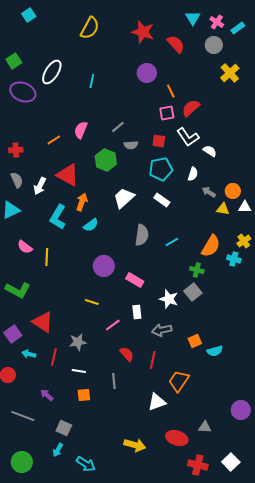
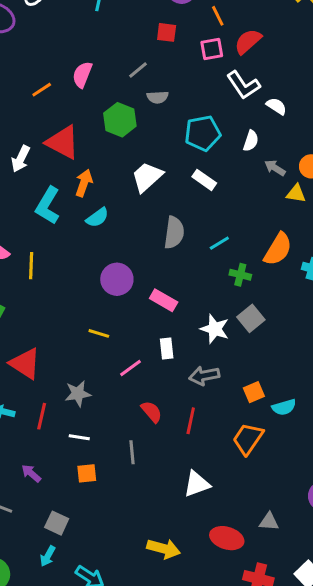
red square: (159, 141) -> (167, 32), moved
green cross: (197, 270) -> (240, 275), moved
orange trapezoid: (179, 381) -> (248, 439), moved

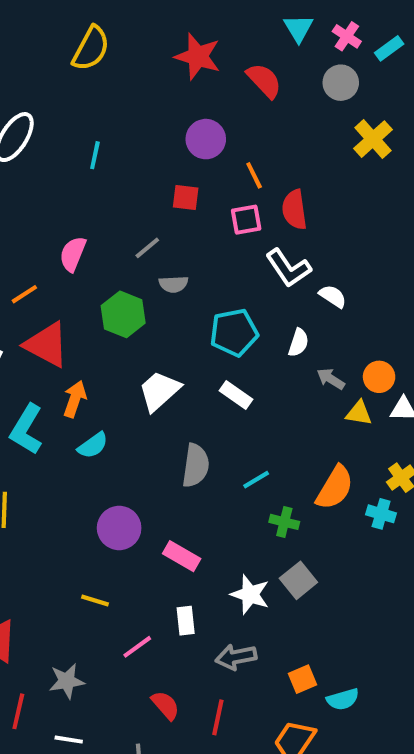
red semicircle: (248, 41) -> (294, 210), turned -56
orange line: (42, 90) -> (24, 294), moved

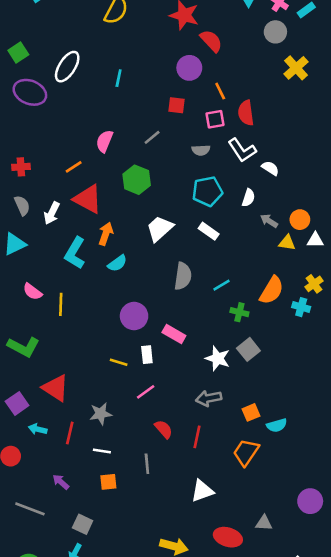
red semicircle: (264, 81) -> (211, 41), moved
gray semicircle: (174, 284) -> (201, 150), moved
white rectangle: (186, 621) -> (147, 355), moved

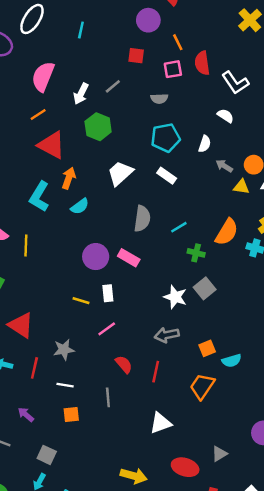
pink semicircle: (104, 141) -> (43, 77), moved, size x1.4
white L-shape: (242, 150) -> (235, 83), moved
white arrow: (52, 213) -> (81, 94), moved
pink rectangle: (174, 334) -> (129, 258), moved
gray triangle: (264, 523) -> (219, 454), turned -35

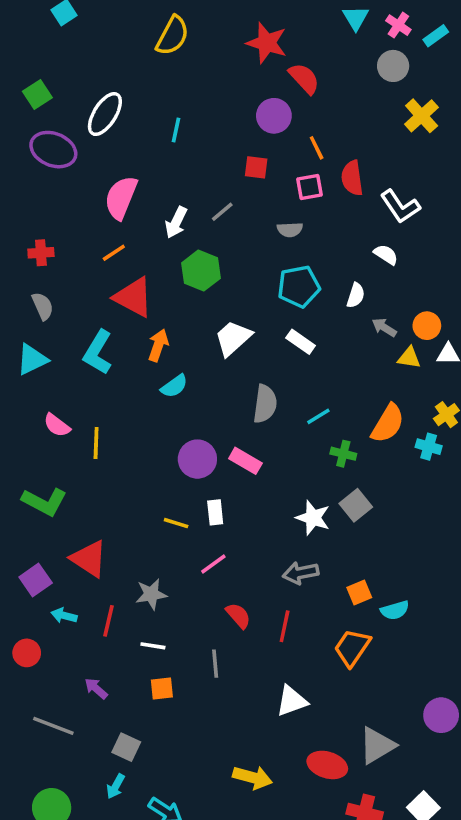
cyan L-shape: (39, 197) -> (98, 352), moved
gray triangle: (219, 454) -> (377, 745), size x1.6

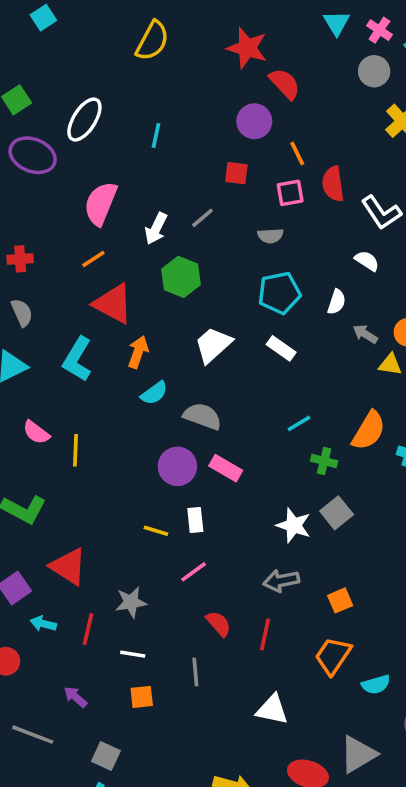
gray semicircle: (265, 404) -> (202, 416), moved, turned -78
cyan semicircle: (395, 610) -> (376, 684), moved
white triangle: (292, 701) -> (272, 710), turned 32

